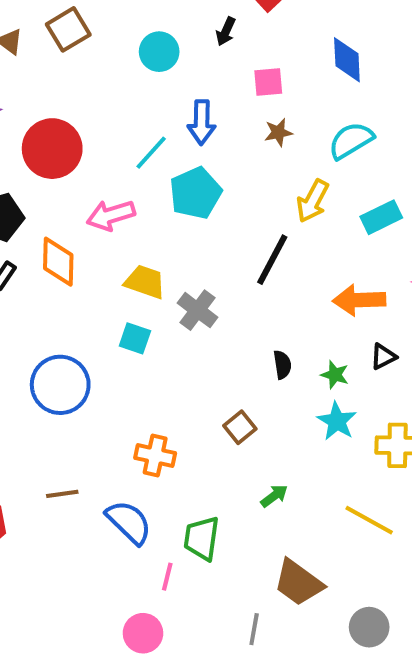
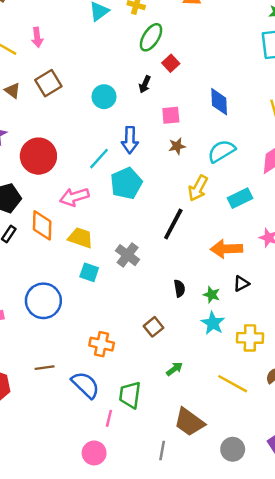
yellow trapezoid: (145, 282) -> (80, 238), moved

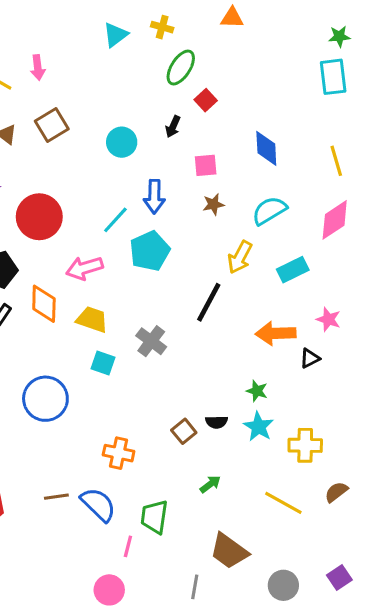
black triangle: (241, 283) -> (310, 358), moved
black semicircle: (179, 288) -> (217, 422), moved, turned 98
brown line: (45, 368) -> (56, 497), moved

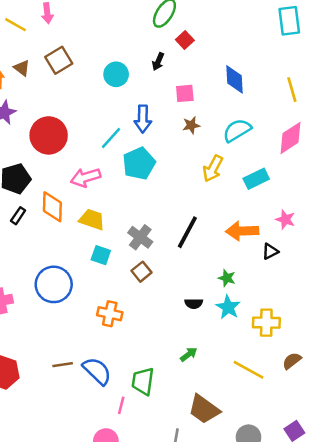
black line: (209, 302) -> (187, 232), moved
brown square: (184, 431) -> (142, 272), moved
orange cross: (119, 453) -> (110, 314), moved

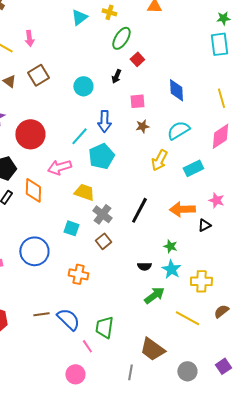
yellow trapezoid: (92, 219) -> (84, 192), moved
green arrow: (189, 354) -> (154, 295), moved, size x1.5
pink line: (121, 405) -> (87, 346), turned -48

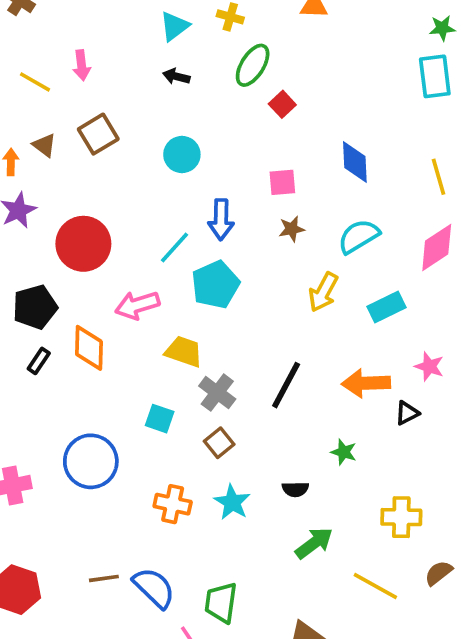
black arrow: (116, 76) -> (176, 76), moved, turned 80
cyan star: (171, 269) -> (232, 502), moved

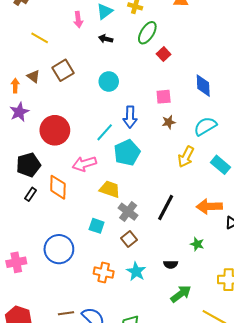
pink arrow: (82, 65) -> (78, 20), moved
yellow line: (35, 82) -> (40, 38), moved
cyan rectangle: (386, 307) -> (220, 165), turned 66

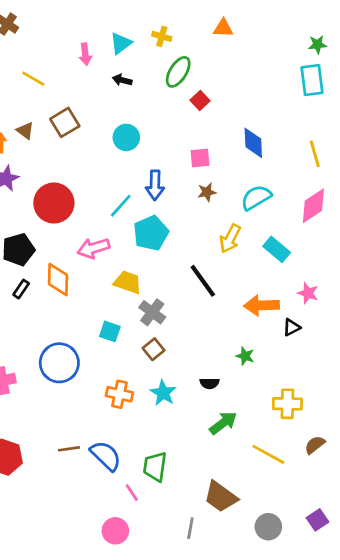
black line: (166, 207) -> (203, 281), moved, turned -64

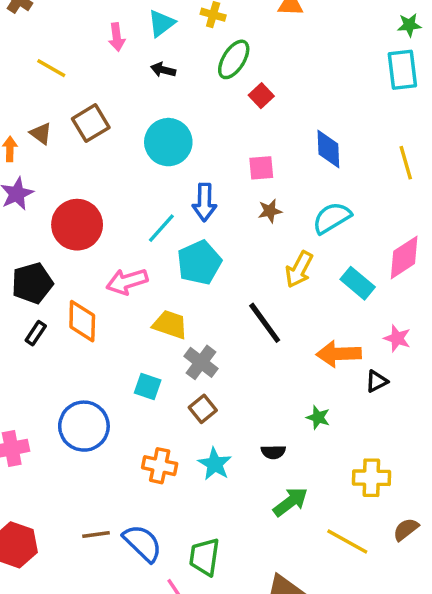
cyan circle: (126, 137) -> (168, 142), size x1.4
pink diamond: (313, 206) -> (404, 257), moved

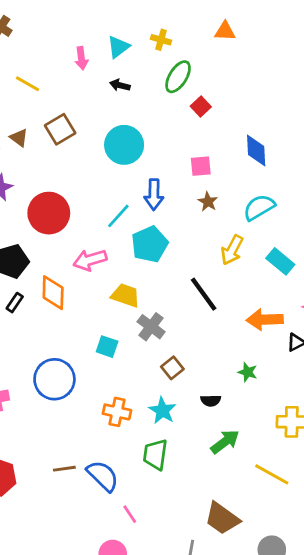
brown star: (270, 211) -> (208, 202), turned -30
brown square: (203, 409) -> (172, 368), moved
green trapezoid: (204, 557) -> (155, 455), moved

